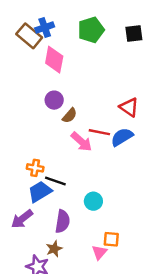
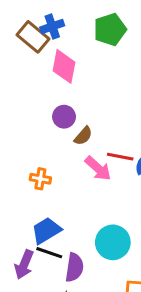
orange cross: (35, 168) -> (40, 179), moved
black line: (55, 181) -> (49, 253), moved
cyan circle: (93, 201) -> (113, 242), size x1.5
purple arrow: (22, 219) -> (24, 265), turned -30

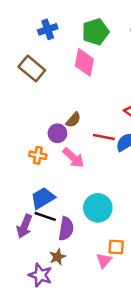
brown rectangle: (33, 37) -> (32, 68), moved
pink diamond: (64, 66) -> (84, 62), moved
purple circle: (64, 117) -> (57, 133), moved
pink arrow: (98, 168) -> (73, 158), moved

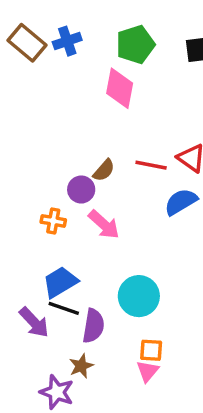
brown rectangle: (32, 68) -> (27, 43), moved
red line: (104, 137) -> (151, 165), moved
purple arrow: (24, 226) -> (34, 322), turned -65
orange square: (116, 247) -> (151, 350), moved

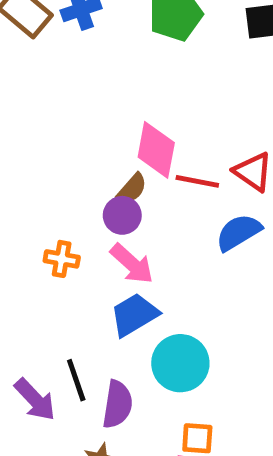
pink diamond: (120, 88) -> (156, 150), moved
purple circle: (81, 190) -> (122, 215), moved
blue trapezoid: (60, 282) -> (134, 315), moved
black line: (64, 308) -> (76, 380), turned 52

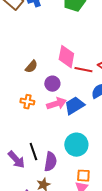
brown semicircle: (132, 189) -> (31, 67), moved
pink arrow: (132, 264) -> (56, 104), turned -60
blue trapezoid: (134, 315) -> (74, 106), moved

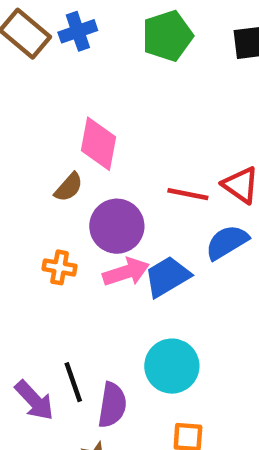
pink diamond: (66, 57) -> (99, 144), moved
purple circle: (52, 84) -> (117, 226), size x1.5

